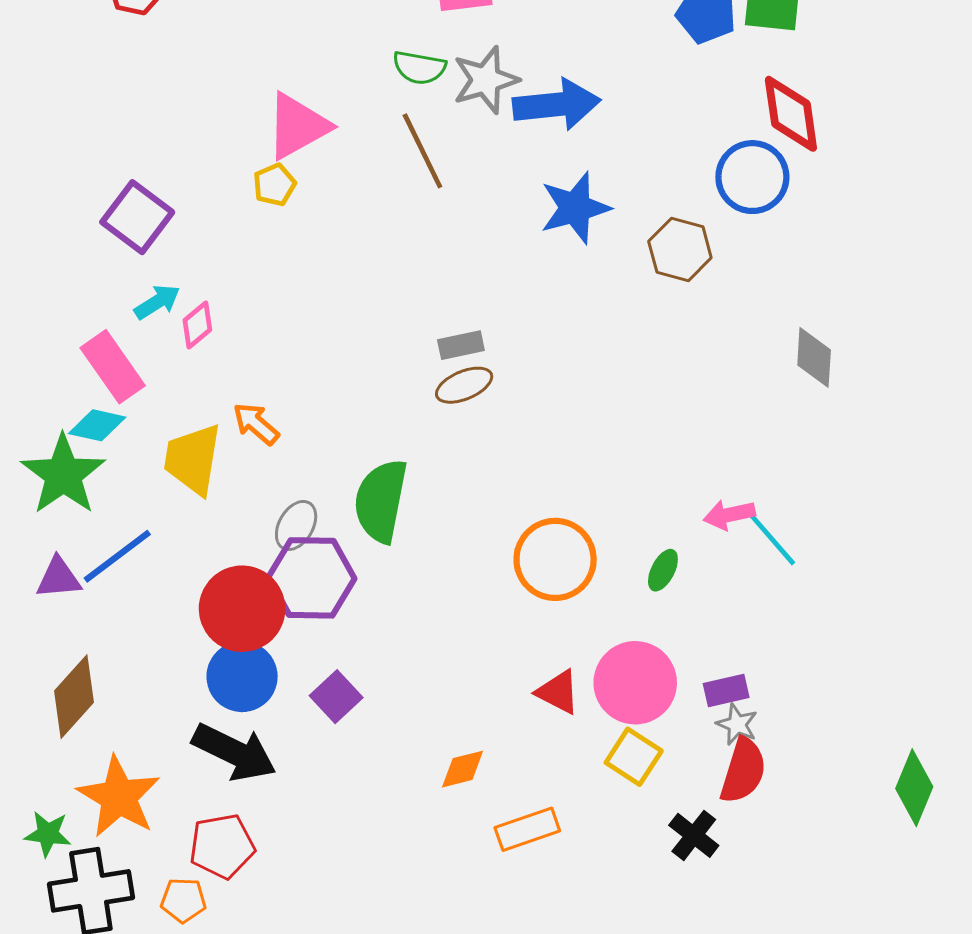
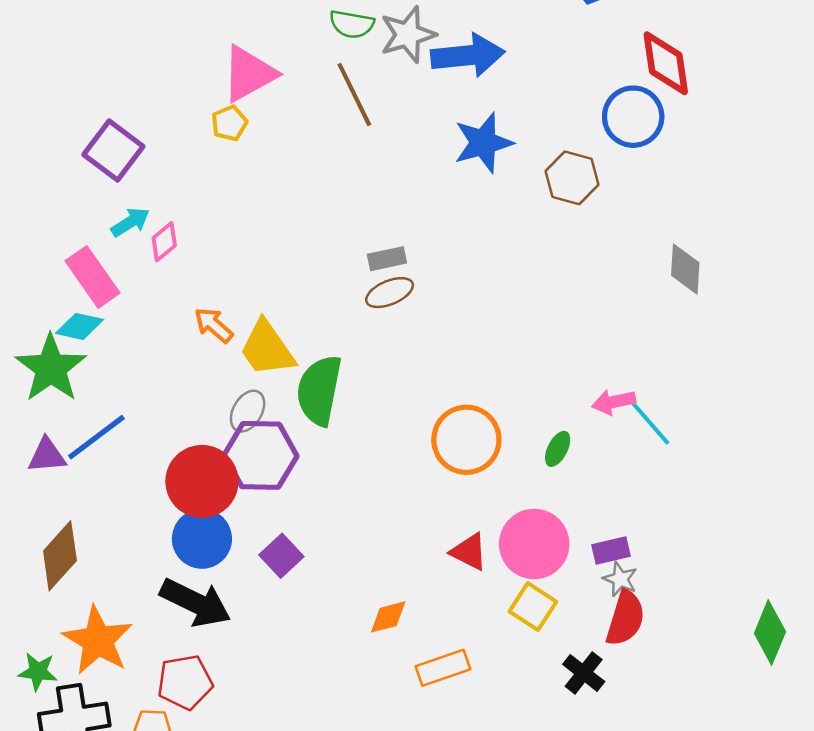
yellow trapezoid: (193, 459) -> (267, 349), moved, turned -44

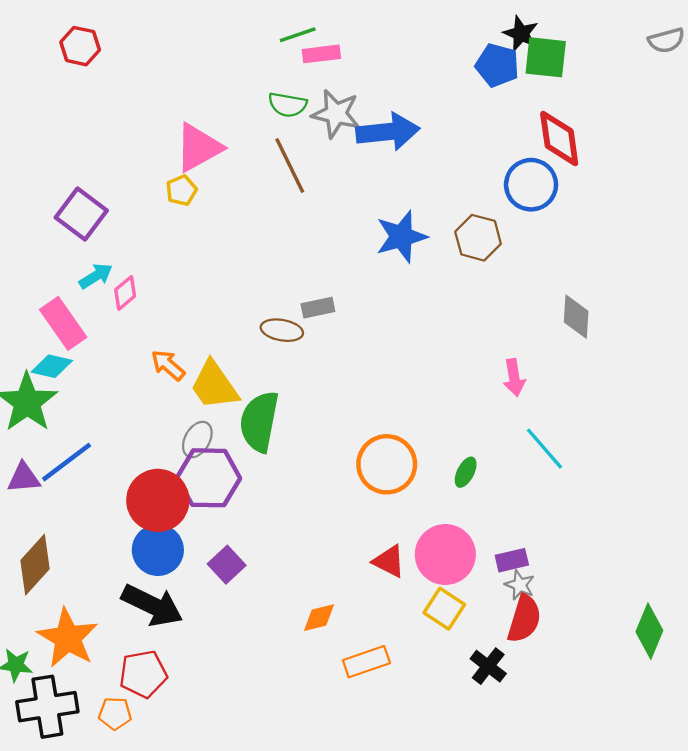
gray star: (408, 35) -> (336, 114), turned 30
blue star: (483, 143) -> (401, 237), moved
brown ellipse: (390, 293) -> (282, 330), moved, turned 33
pink arrow: (614, 402) -> (514, 378), moved, turned -87

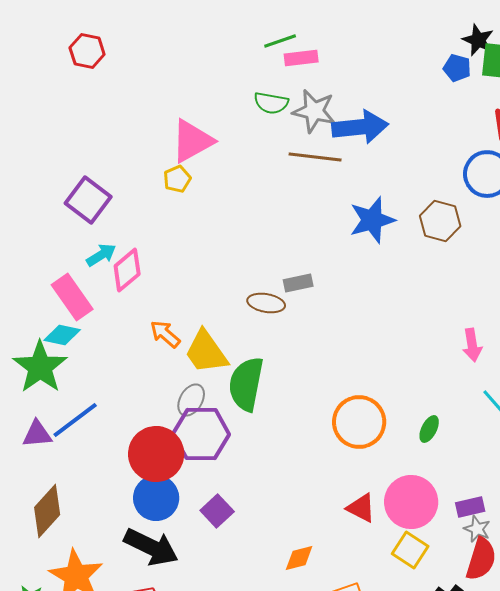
blue pentagon: (497, 65) -> (457, 68), size x0.7
brown line: (290, 166) -> (315, 157), moved, turned -57
pink diamond: (125, 293) -> (127, 270), size x1.4

